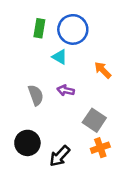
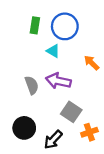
purple arrow: (66, 90) -> (58, 81), size x1.6
gray square: (94, 120) -> (71, 112), moved

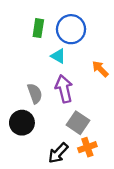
purple arrow: (58, 81) -> (64, 89), turned 65
black circle: (24, 128) -> (22, 123), moved
orange cross: (89, 132) -> (87, 147), moved

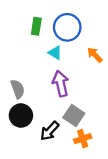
orange arrow: (100, 69) -> (95, 55), moved
gray semicircle: (35, 93) -> (18, 89), moved
black arrow: (58, 153) -> (50, 131), moved

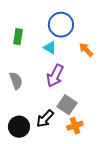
green rectangle: (36, 26) -> (18, 37), moved
purple arrow: (61, 84) -> (55, 76), turned -140
black circle: (21, 115) -> (19, 127), moved

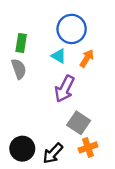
orange arrow: (86, 50) -> (87, 58), moved, turned 77
gray semicircle: (16, 81) -> (19, 69), moved
black arrow: (45, 119) -> (53, 153), moved

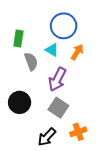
gray semicircle: (19, 69) -> (31, 62), moved
gray square: (79, 123) -> (58, 108), moved
black circle: (22, 149) -> (20, 102), moved

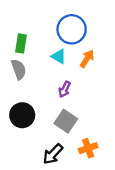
gray semicircle: (31, 62) -> (19, 69), moved
purple arrow: (57, 79) -> (65, 89), size x0.6

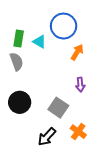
cyan triangle: (59, 56) -> (39, 42), moved
purple arrow: (65, 89) -> (80, 85), moved, turned -32
orange cross: (88, 148) -> (78, 132), turned -35

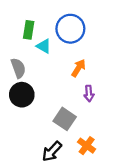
green rectangle: (19, 39) -> (29, 30), moved
orange arrow: (77, 52) -> (78, 68), moved
black circle: (20, 102) -> (22, 95), moved

